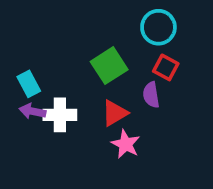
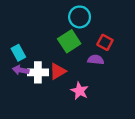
cyan circle: (158, 27) -> (80, 17), moved
purple semicircle: (151, 95) -> (96, 60), turned 105
red triangle: (115, 113) -> (58, 71), moved

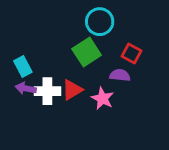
pink star: (80, 91) -> (103, 98), moved

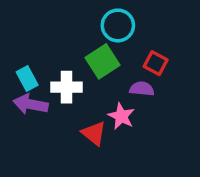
purple arrow: (26, 88) -> (31, 104), size x1.4
red triangle: (72, 90) -> (94, 133), moved, turned -50
white cross: (47, 91) -> (66, 87), moved

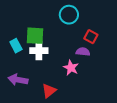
green square: (102, 61) -> (35, 36), moved, turned 36
purple arrow: (31, 104) -> (18, 80), moved
red triangle: (94, 133) -> (49, 91), moved, turned 42

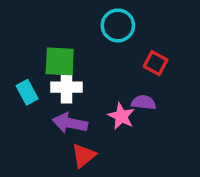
cyan rectangle: (16, 46) -> (27, 92), moved
purple semicircle: (83, 52) -> (144, 102), moved
purple arrow: (18, 80) -> (70, 123), moved

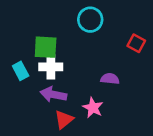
red square: (156, 63) -> (136, 43), moved
pink star: (121, 116) -> (93, 108), moved

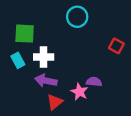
red square: (136, 43) -> (116, 46), moved
green square: (46, 47) -> (25, 34), moved
purple semicircle: (110, 79) -> (94, 82), moved

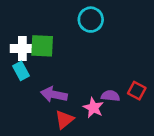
green square: (25, 34) -> (42, 46), moved
red square: (116, 46) -> (137, 91), moved
white cross: (44, 57) -> (22, 48), moved

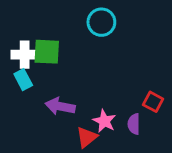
purple semicircle: (110, 96) -> (134, 124), moved, turned -96
red triangle: (64, 120) -> (87, 137), moved

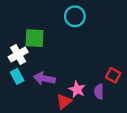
white cross: (25, 55) -> (18, 55), moved, turned -30
cyan rectangle: (23, 80) -> (17, 76), moved

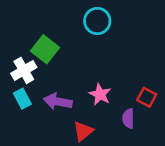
green square: (35, 38) -> (45, 49), turned 35
pink star: (77, 89) -> (100, 94), moved

